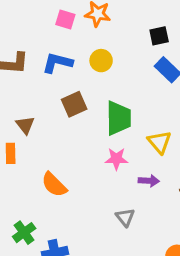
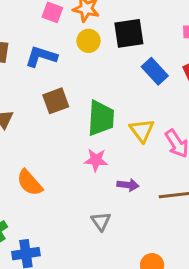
black square: (159, 36) -> (129, 33), moved, size x1.5
yellow circle: (101, 61) -> (88, 41), moved
yellow triangle: (159, 142) -> (142, 130), moved

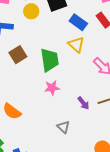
yellow triangle: (142, 130) -> (76, 44), moved
purple arrow: (128, 185) -> (83, 103), moved, turned 56

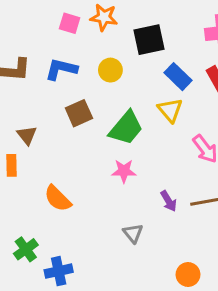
yellow circle: (31, 11) -> (110, 70), moved
green trapezoid: (50, 60) -> (126, 128), turned 40

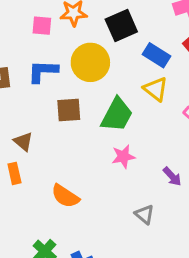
yellow circle: (110, 70) -> (90, 62), size x1.6
brown square: (79, 113) -> (69, 110), turned 32

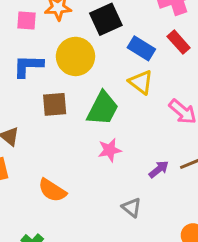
purple arrow: (172, 176) -> (159, 169), turned -85

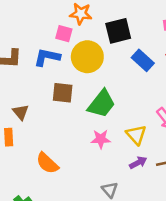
pink square: (27, 20) -> (64, 34), moved
yellow triangle: (141, 82) -> (136, 135), moved

